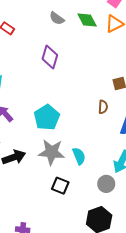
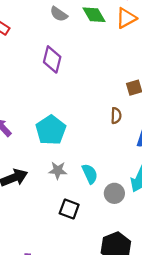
gray star: (52, 152) -> (58, 170), size x0.6
gray circle: (106, 184) -> (114, 193), moved

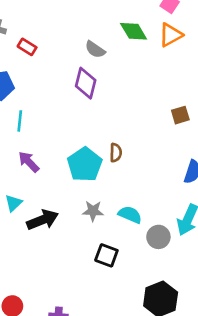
gray semicircle: (59, 14) -> (95, 49), moved
brown semicircle: (116, 116) -> (116, 153), moved
cyan semicircle: (90, 174) -> (130, 215), turned -42

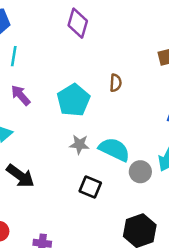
brown semicircle: (116, 153) -> (116, 83), moved
cyan semicircle: (130, 215) -> (114, 149), size x1.4
black arrow: (43, 220) -> (20, 176), moved, turned 56

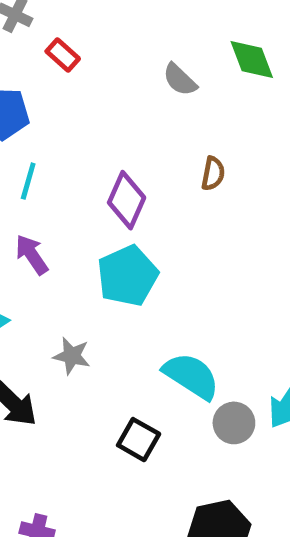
purple diamond: (78, 23) -> (127, 200), moved
brown semicircle: (116, 83) -> (213, 174), moved
gray star: (79, 144) -> (72, 356), moved

